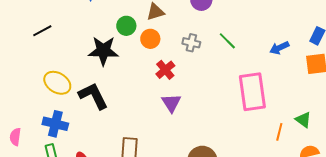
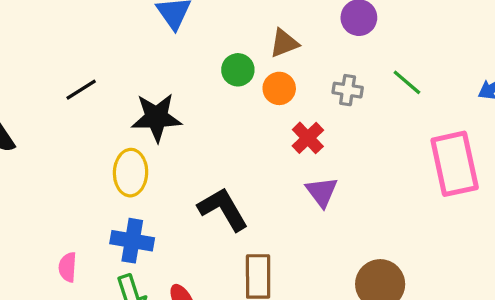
black line: (42, 31) -> (81, 90), moved
black star: (103, 51) -> (156, 117), moved
yellow ellipse: (57, 83) -> (131, 173), turned 64
black L-shape: (93, 96) -> (223, 209), moved

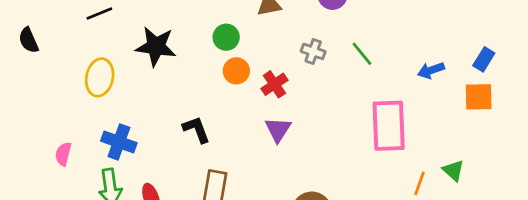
green circle: (238, 70) -> (226, 37), moved
orange circle: (279, 88) -> (236, 71), moved
yellow ellipse: (131, 173) -> (100, 77), moved
black L-shape: (223, 209) -> (196, 129), size x0.7

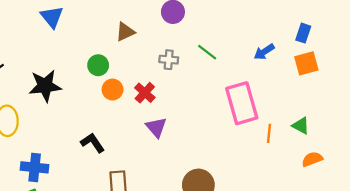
orange line: (419, 183) -> (269, 133), moved

